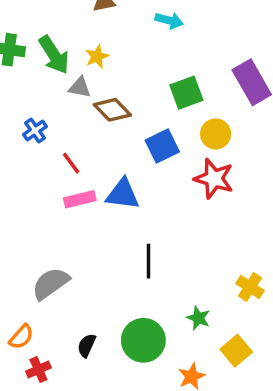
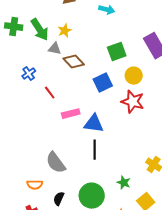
blue triangle: (123, 194) -> (94, 124), moved
pink rectangle: (80, 199) -> (71, 114), moved
gray semicircle: (50, 284) -> (56, 163), moved, turned -90
orange semicircle: (21, 337) -> (35, 185), moved, turned 49

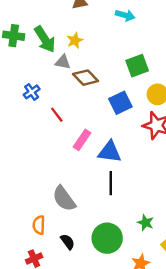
pink rectangle: (71, 114) -> (82, 140), turned -42
orange semicircle: (35, 185) -> (39, 225), turned 91
black semicircle: (59, 199) -> (68, 242), turned 120

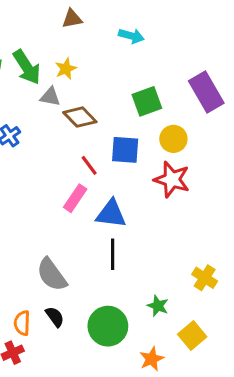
blue square: (120, 103) -> (125, 150), turned 30
red line: (57, 115) -> (89, 165), moved
orange semicircle: (39, 225) -> (22, 323), moved
black semicircle: (68, 242) -> (55, 317), moved

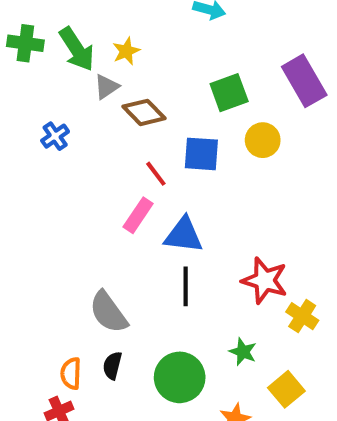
gray triangle: (50, 97) -> (106, 87), turned -45
red star: (172, 179) -> (265, 281), moved
black semicircle: (55, 317) -> (112, 366), turned -130

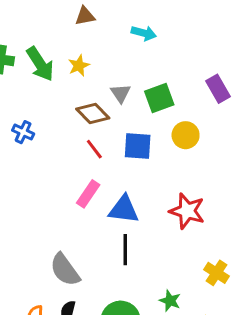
purple rectangle: (304, 81) -> (218, 89), size x0.7
gray triangle: (106, 87) -> (121, 93), moved, turned -30
blue cross: (55, 136) -> (23, 132), turned -30
red line: (156, 174) -> (94, 149), moved
red star: (265, 281) -> (187, 211), moved

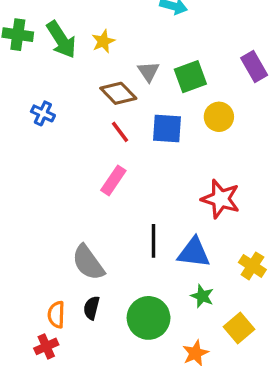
blue triangle: (124, 209) -> (194, 253), moved

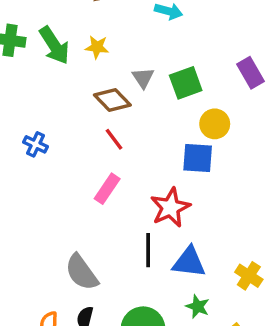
yellow star: (103, 41) -> (97, 47), turned 30
blue cross: (43, 113) -> (36, 144), moved
blue square: (167, 129) -> (198, 158), moved
red star: (221, 199) -> (170, 208), moved, turned 30

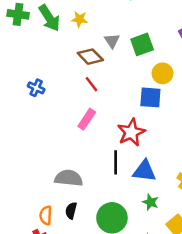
gray semicircle: (82, 272) -> (69, 178), turned 132

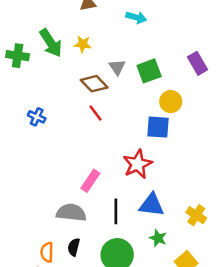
green cross: (18, 14) -> (18, 56), moved
pink rectangle: (87, 119) -> (90, 181), moved
black line: (116, 162) -> (116, 211), moved

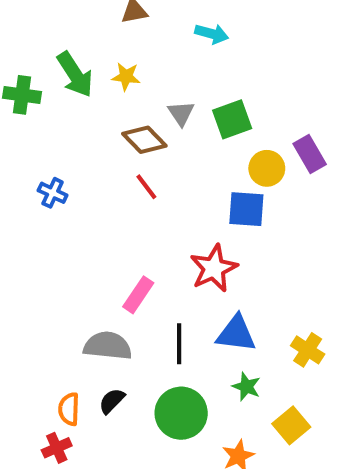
purple rectangle: (198, 63) -> (310, 154), moved
black semicircle: (74, 247) -> (112, 401), turned 30

